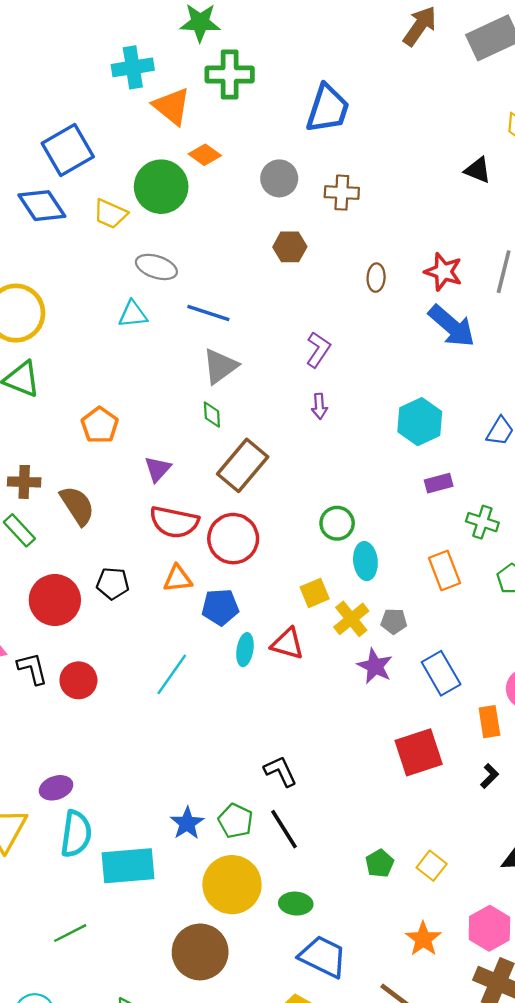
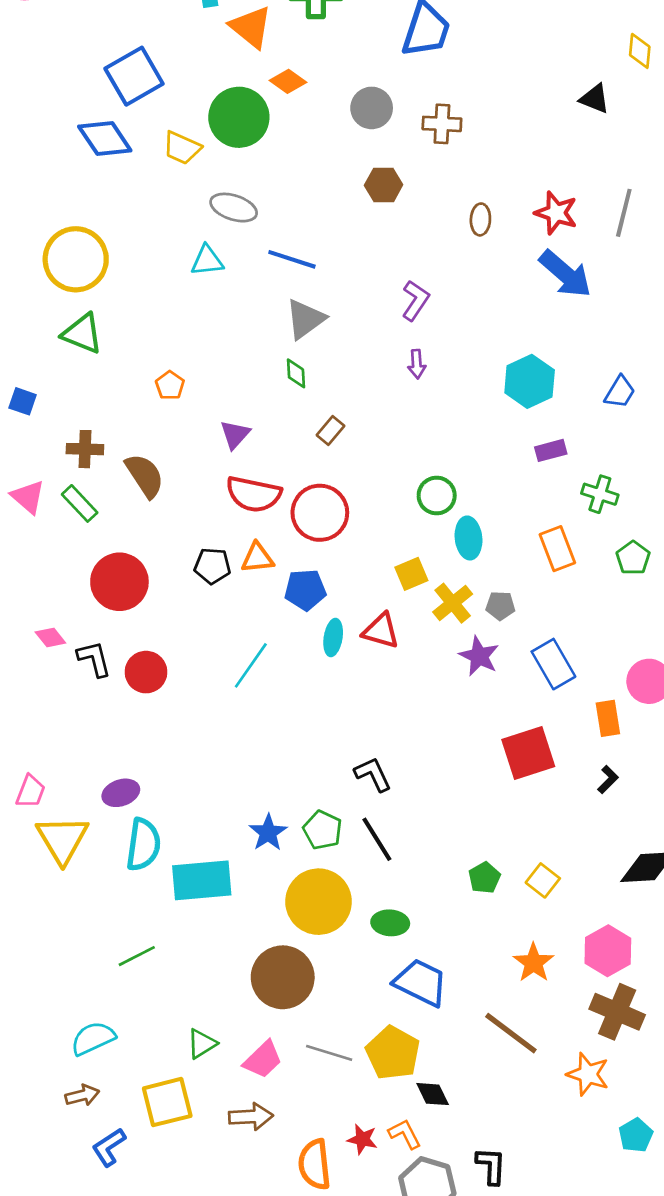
orange pentagon: (100, 425) -> (170, 385), size x0.7
brown rectangle: (243, 465) -> (330, 430), size x0.5
black pentagon: (113, 583) -> (212, 566), moved

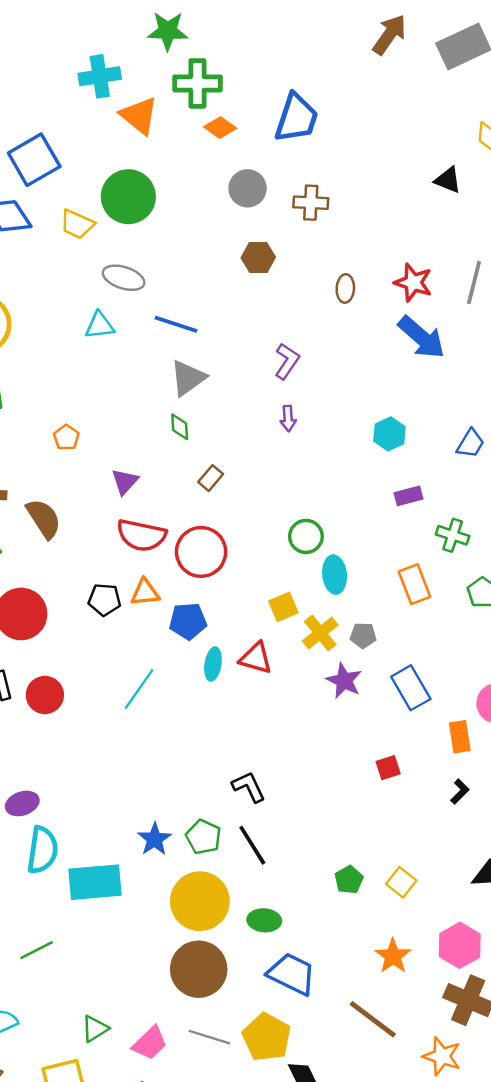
orange diamond: (288, 81) -> (220, 128), moved
cyan hexagon: (530, 381) -> (389, 434), size x0.7
red square: (528, 753) -> (388, 768), size x0.5
brown circle: (283, 977) -> (199, 969), moved

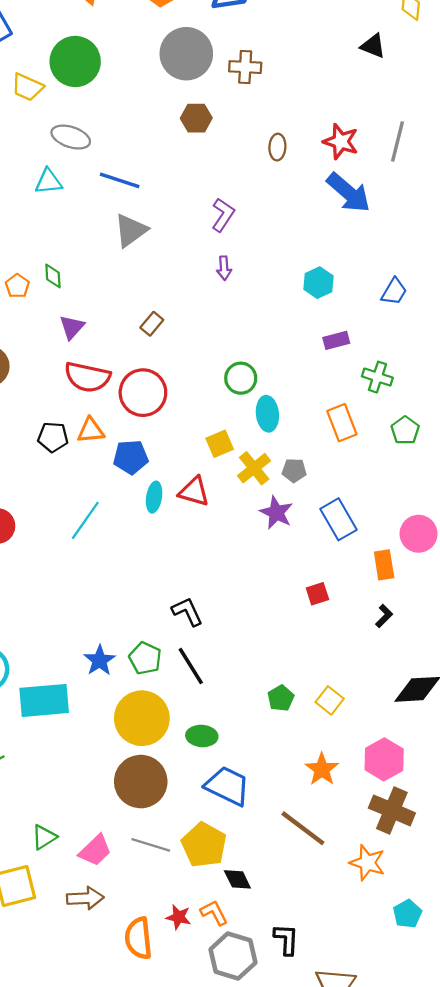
gray circle: (248, 188) -> (186, 54), size x1.5
green diamond: (180, 427) -> (53, 276), moved

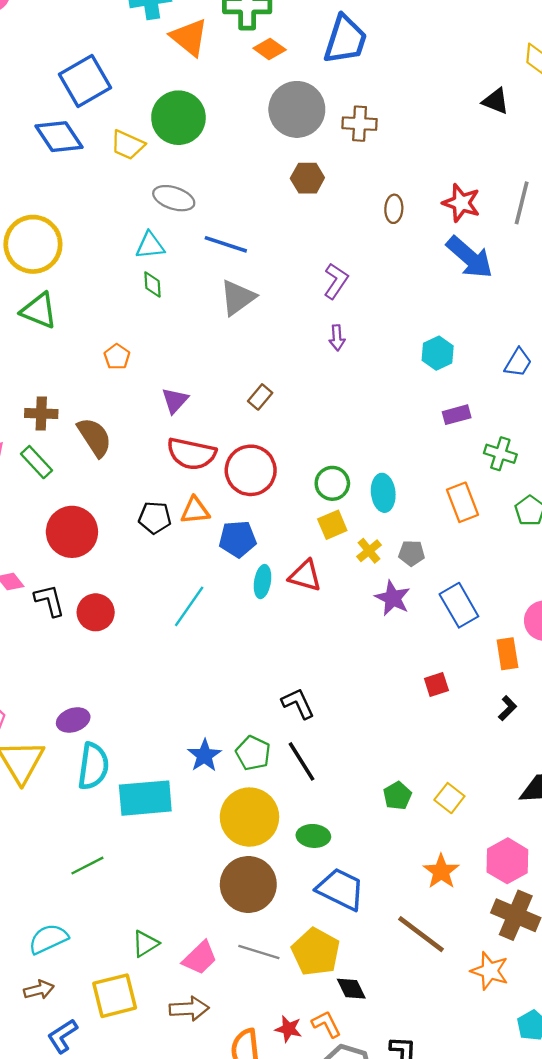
green diamond: (53, 276) -> (152, 285), moved
green circle: (241, 378) -> (332, 483), moved
yellow cross: (254, 468) -> (369, 551), size x0.7

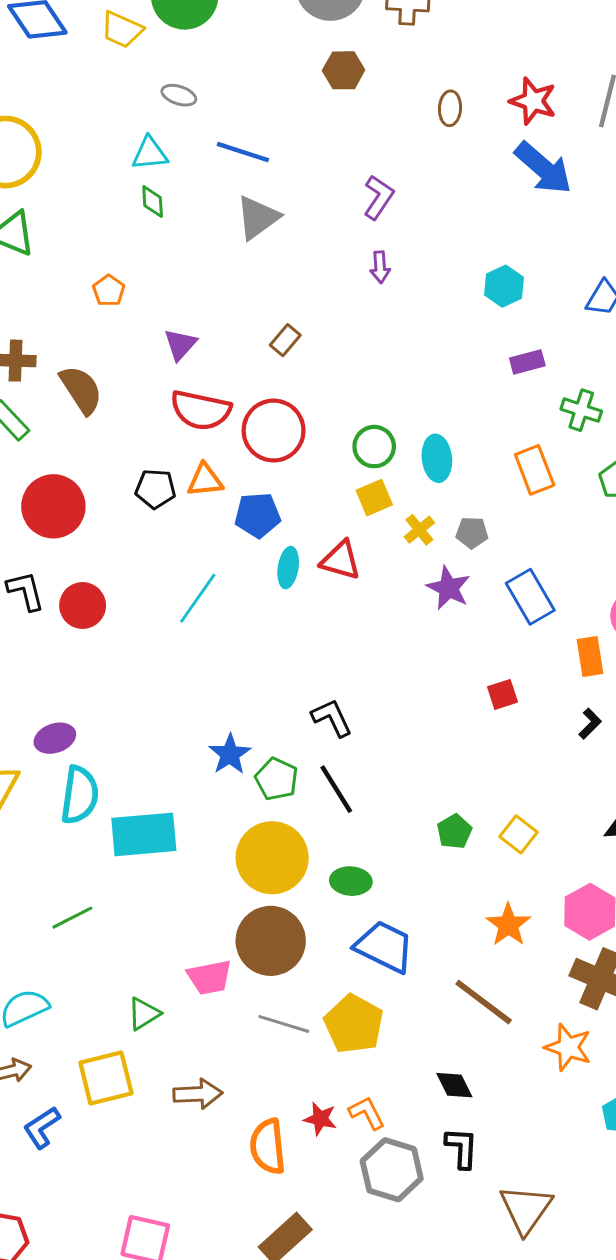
gray ellipse: (174, 198) -> (179, 95), size x0.7
blue star: (205, 755) -> (230, 754), moved
pink trapezoid: (200, 958) -> (209, 977), moved, turned 33
black diamond: (351, 989) -> (454, 1085), moved

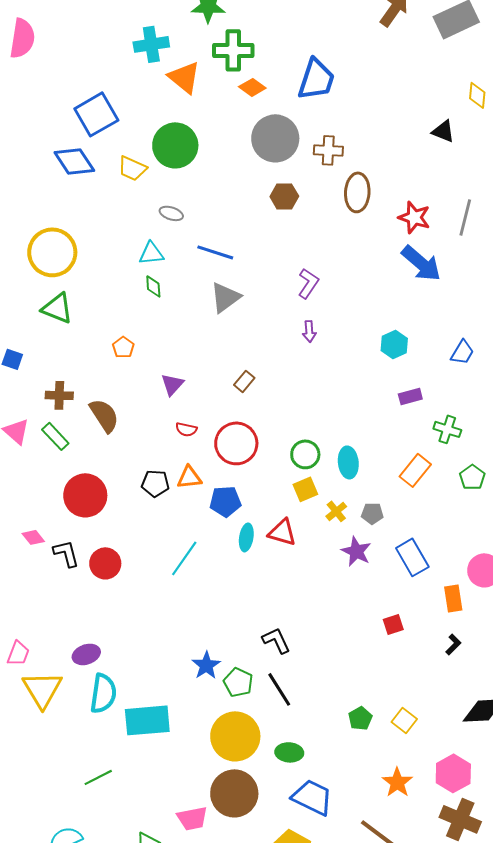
brown ellipse: (450, 108) -> (357, 192), moved, size x1.6
red semicircle: (201, 410) -> (186, 429), size x0.5
orange rectangle: (535, 470) -> (415, 470), turned 60

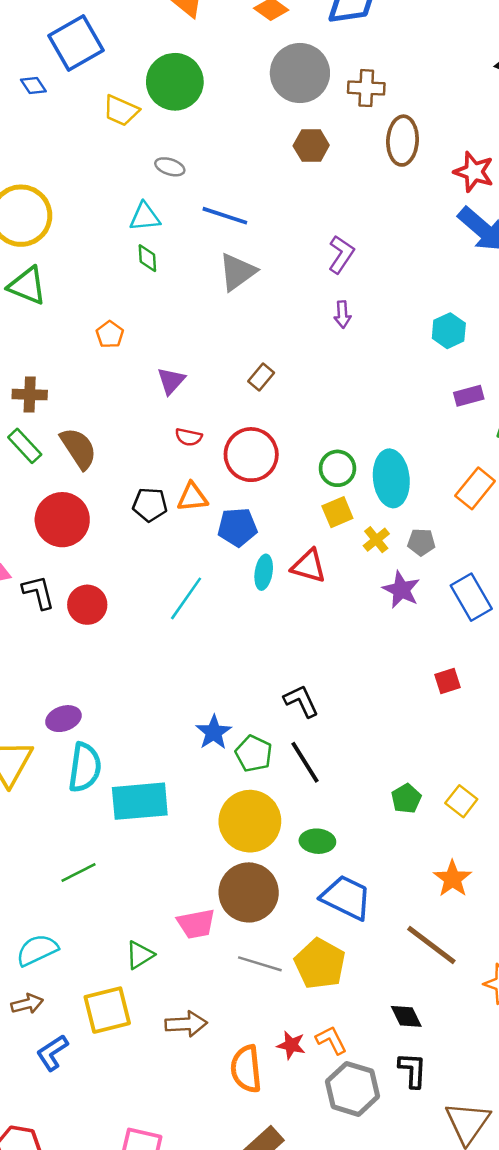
blue diamond: (74, 161) -> (33, 86), moved, size x0.5
brown semicircle: (104, 415) -> (78, 448), moved
cyan ellipse: (348, 462) -> (391, 478), size x1.4

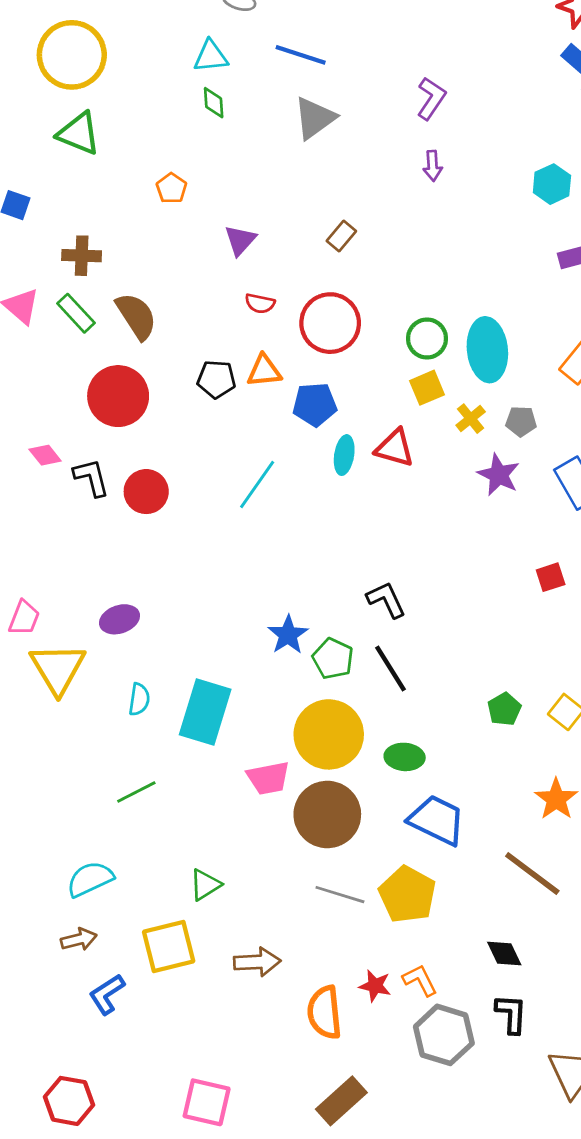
cyan semicircle: (85, 767) -> (139, 699), moved, size x0.6
cyan rectangle: (140, 801) -> (205, 712), turned -68
pink trapezoid: (196, 924) -> (268, 778), moved

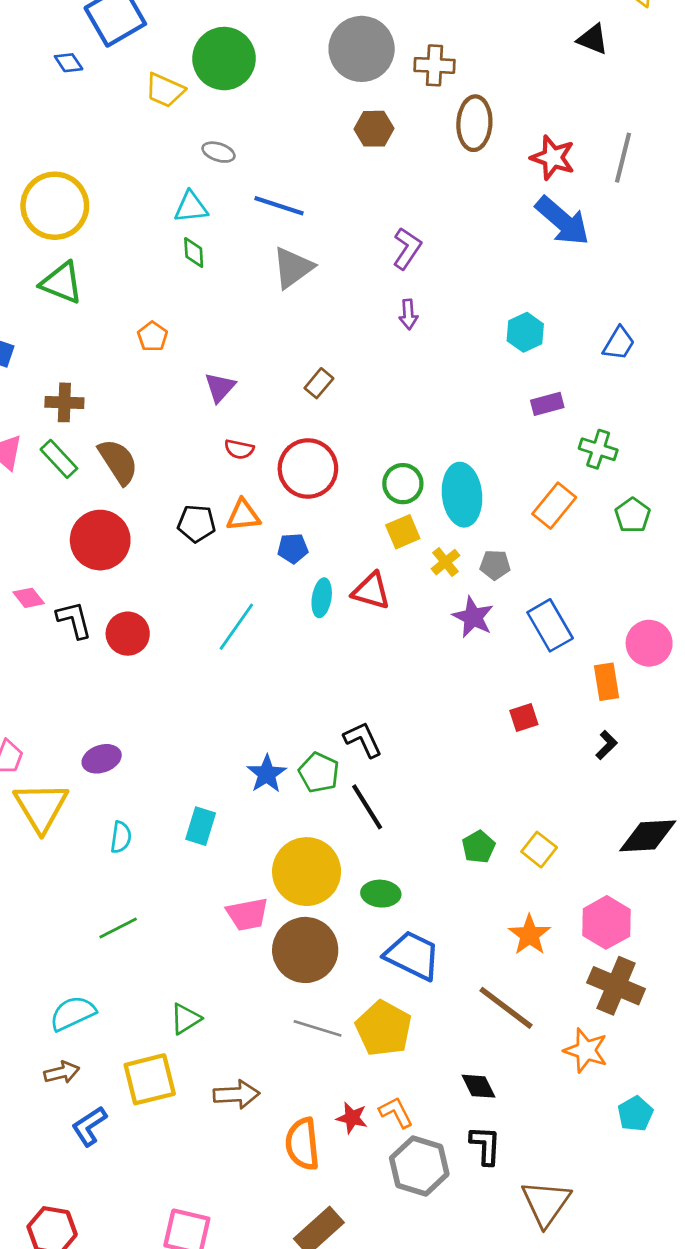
blue pentagon: (315, 404) -> (293, 548), size x0.7
green pentagon: (333, 659) -> (319, 773), moved
cyan rectangle: (205, 712) -> (201, 826), moved, size x0.6

